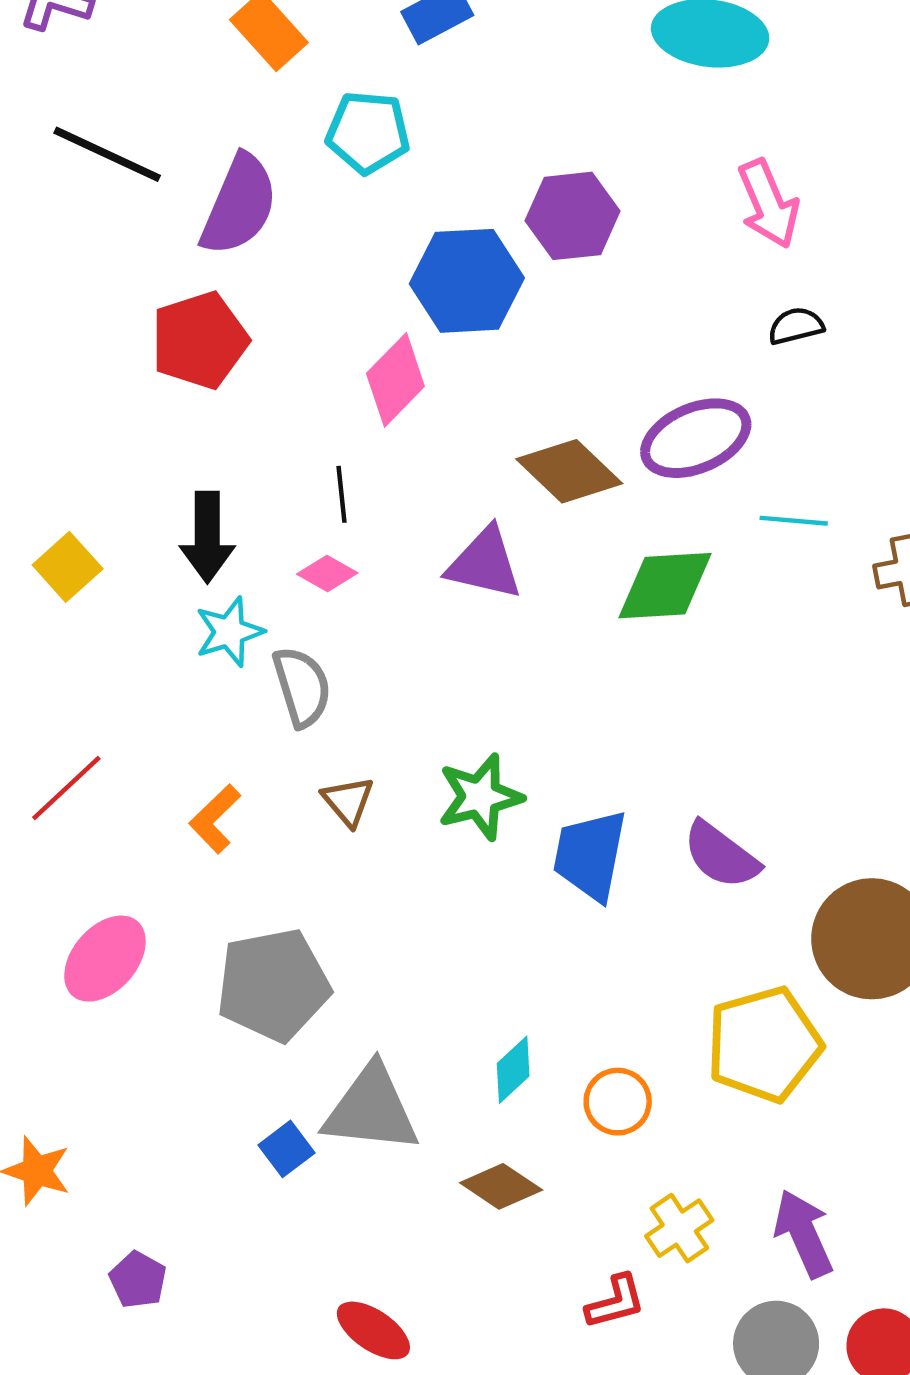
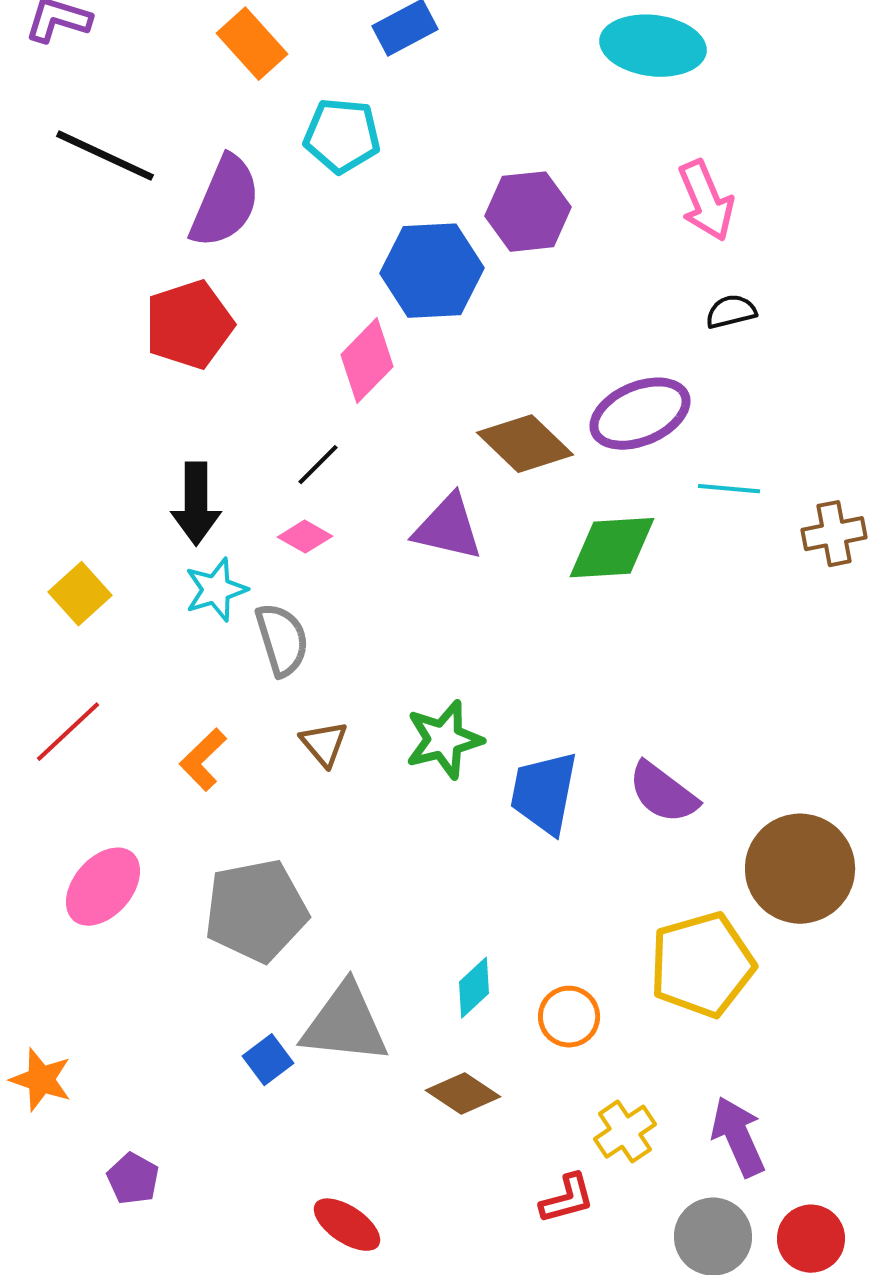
black line: (342, 494) -> (318, 465), turned 51
yellow square: (68, 567) -> (80, 594), moved

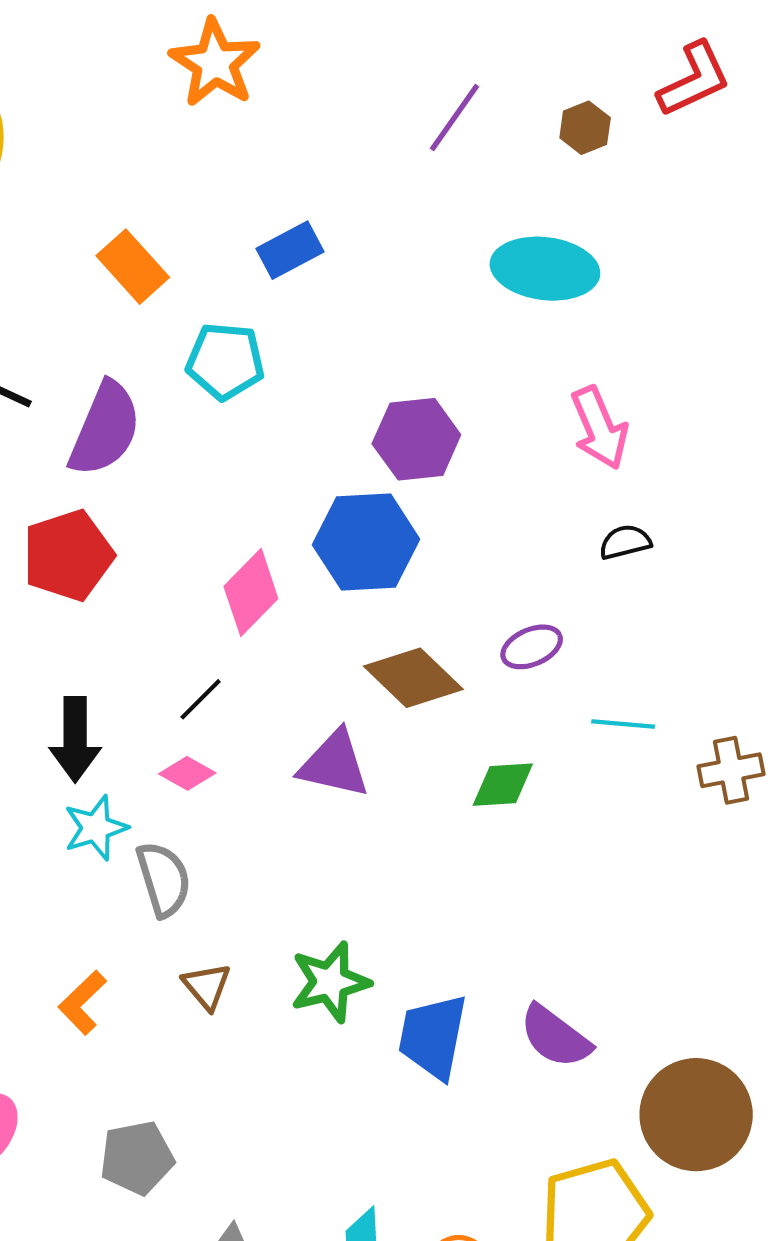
blue hexagon: (432, 271) -> (366, 542), moved
purple ellipse: (640, 414) -> (532, 647), size x0.6
green diamond: (612, 548) -> (503, 785), size x0.7
gray pentagon: (256, 911) -> (137, 1158), size x0.7

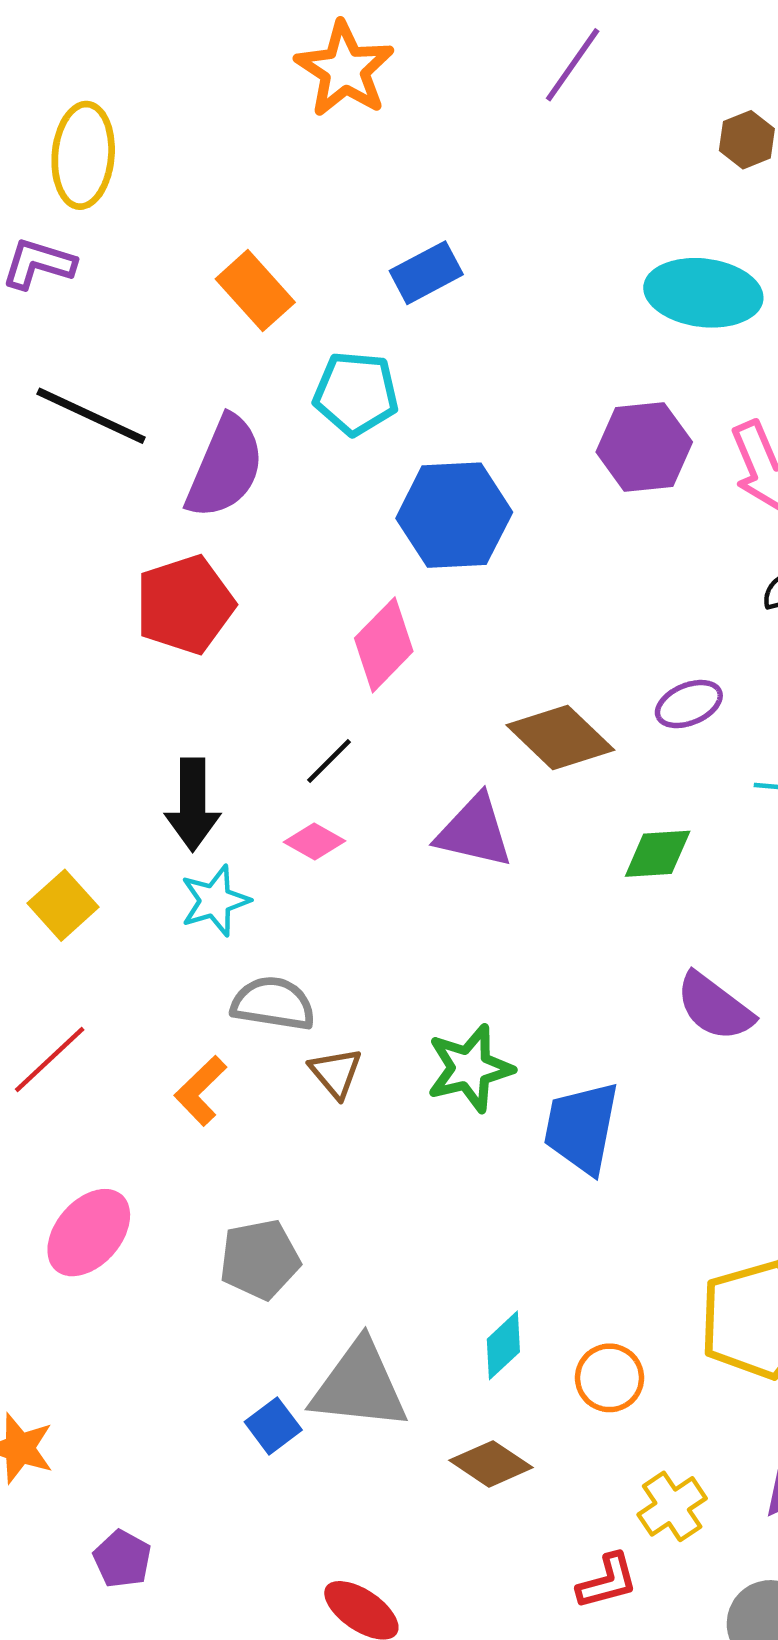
purple line: (454, 117) -> (573, 65), moved
purple hexagon: (416, 439) -> (644, 447), moved
blue hexagon: (366, 542) -> (454, 515), moved
gray semicircle: (164, 879) -> (273, 1004), moved, turned -64
purple semicircle: (555, 1037) -> (715, 1007), moved

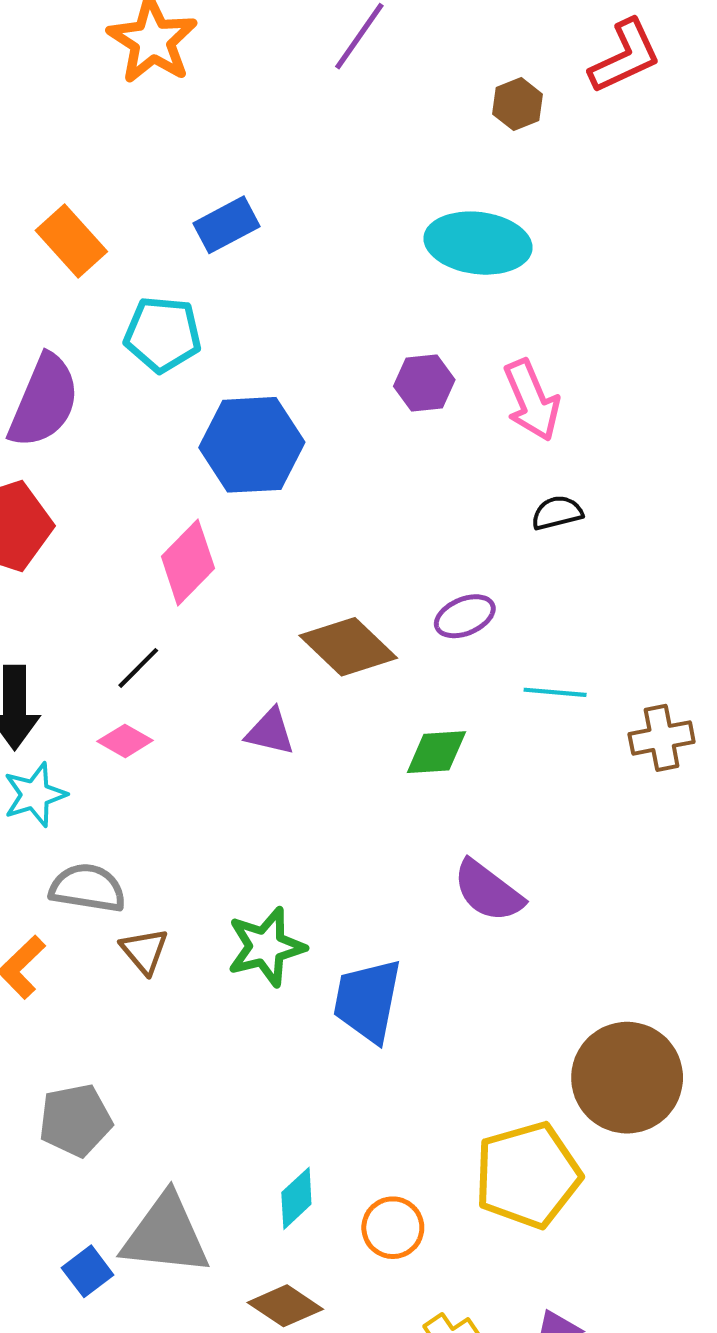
purple hexagon: (644, 447) -> (424, 383), size x0.7
purple triangle: (474, 831) -> (270, 732), size x0.7

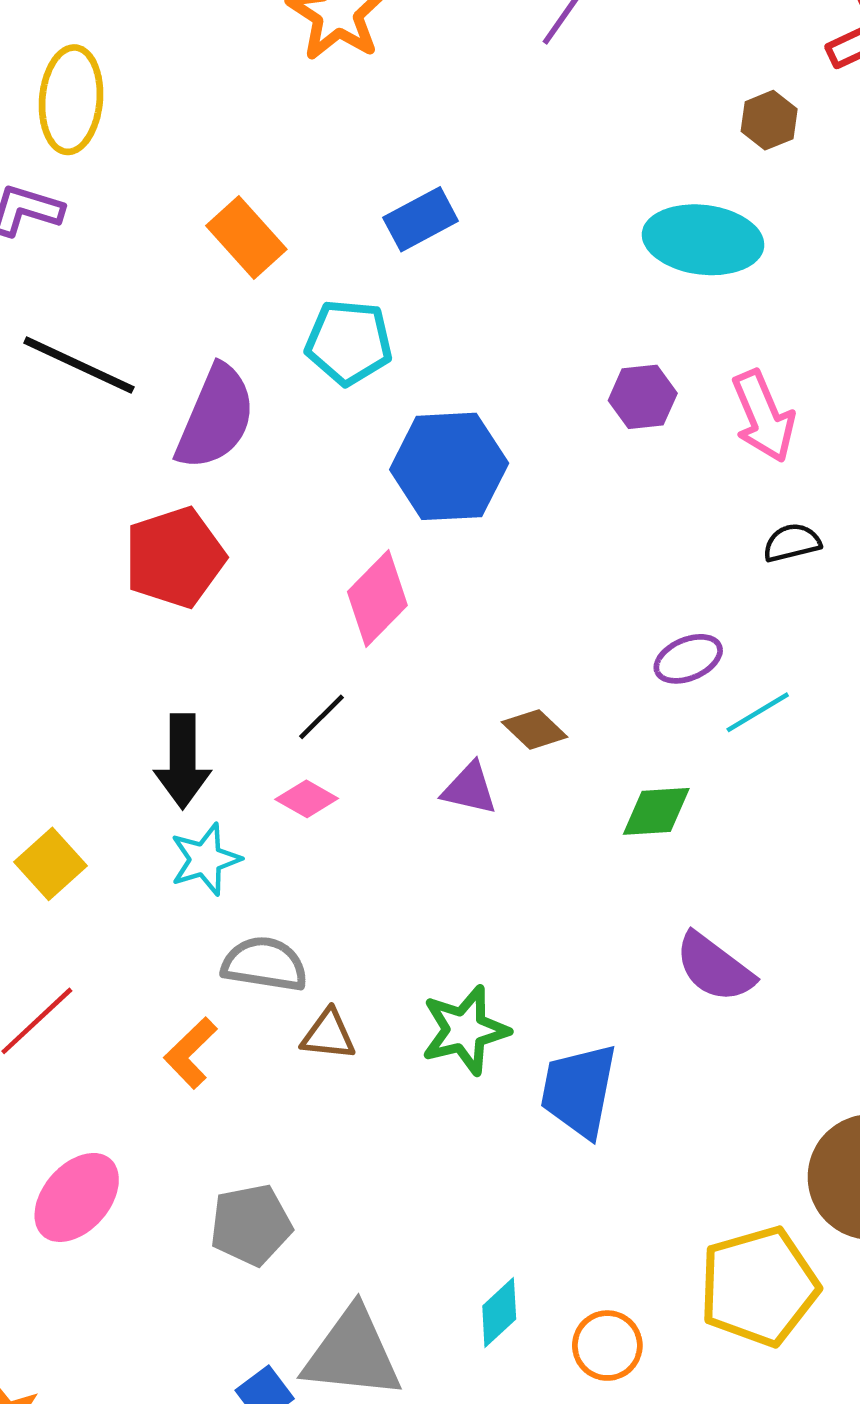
brown hexagon: (518, 104) -> (769, 120), moved
brown diamond: (348, 647) -> (534, 729), moved, size x0.6
cyan line: (555, 692) -> (758, 712), moved, turned -36
brown triangle: (144, 951) -> (328, 1035), turned -44

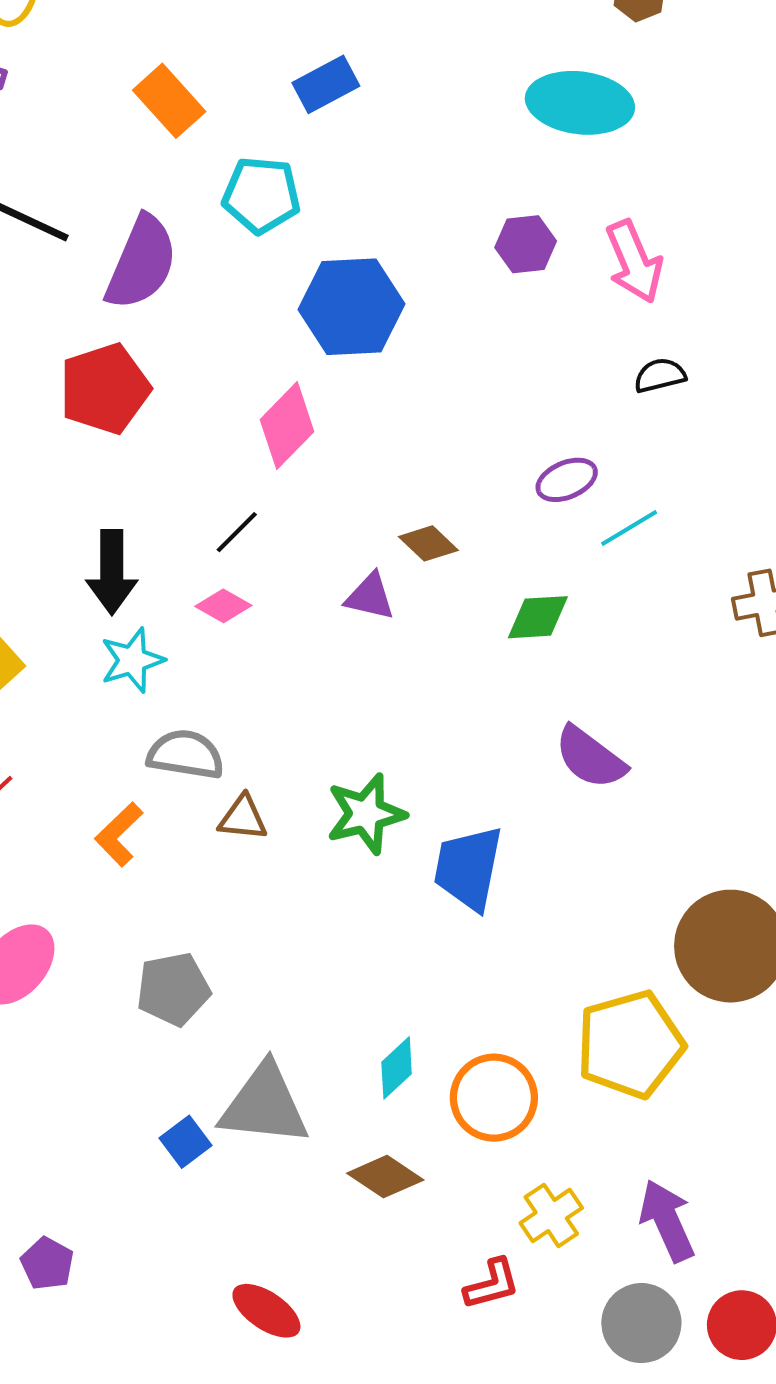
orange circle: (607, 1346) -> (494, 1098), size x1.4

